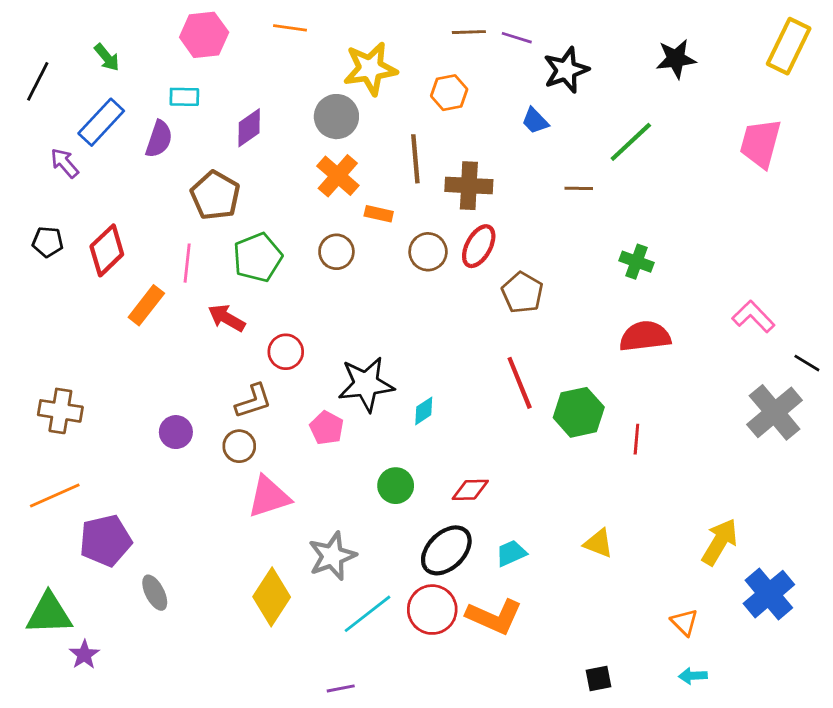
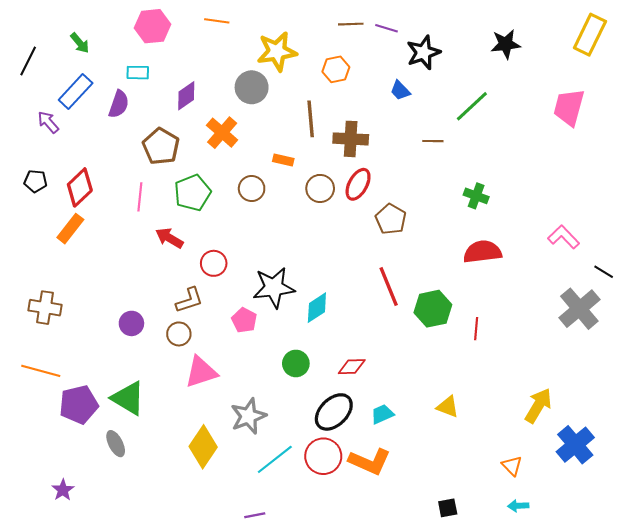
orange cross: (338, 176) -> (222, 133), moved
orange rectangle: (146, 305) -> (70, 229), moved
cyan diamond: (424, 411) -> (317, 308), size x1.4
orange line: (55, 495) -> (41, 371), turned 39
green triangle: (49, 614) -> (128, 398), moved, turned 33

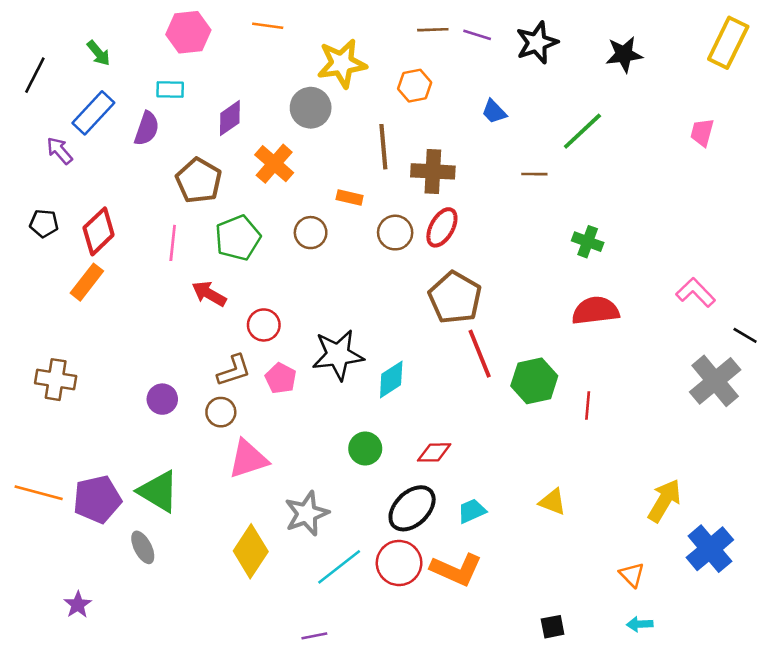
black star: (423, 53) -> (537, 43), moved
pink trapezoid: (569, 107) -> (702, 132), size x0.6
brown pentagon: (391, 219) -> (455, 298), moved, size x1.4
pink pentagon: (244, 320) -> (281, 378), moved
orange line: (41, 371) -> (39, 493), moved

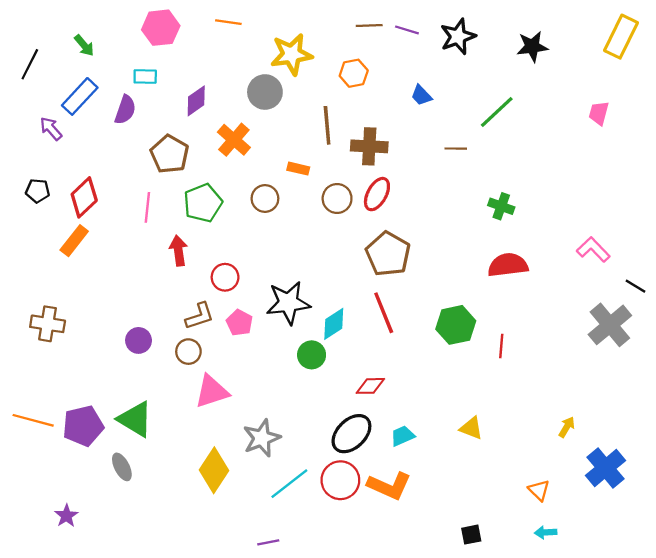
red arrow: (209, 294) -> (178, 251), turned 52
red line: (480, 354) -> (384, 313), moved
green circle: (365, 449) -> (312, 355), moved
yellow arrow: (664, 501) -> (567, 427), size x0.6

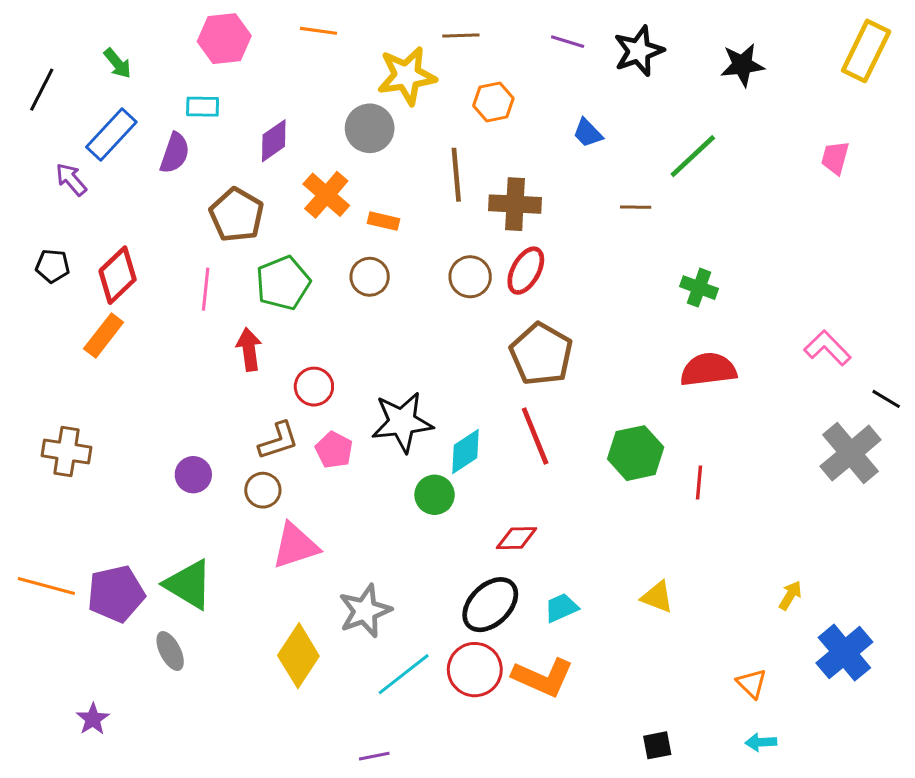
brown line: (369, 25) -> (461, 36), moved
orange rectangle: (298, 169) -> (384, 221), moved

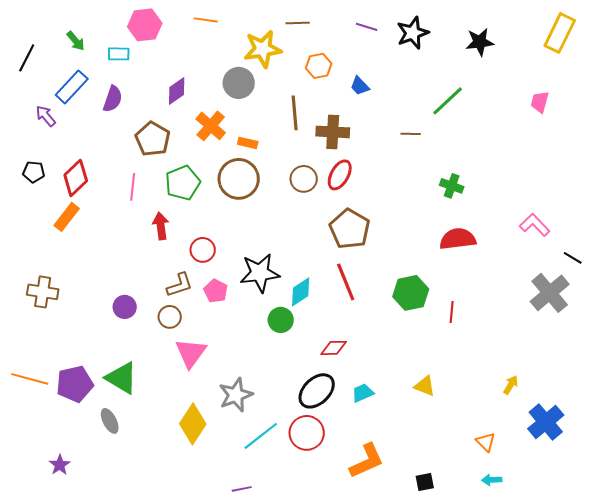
cyan rectangle: (203, 107) -> (119, 54), moved
blue trapezoid: (588, 133) -> (360, 86), moved
brown circle: (370, 277) -> (239, 179), size x1.6
pink triangle: (295, 546) -> (191, 353), turned -36
orange L-shape: (543, 677) -> (367, 461), moved, turned -48

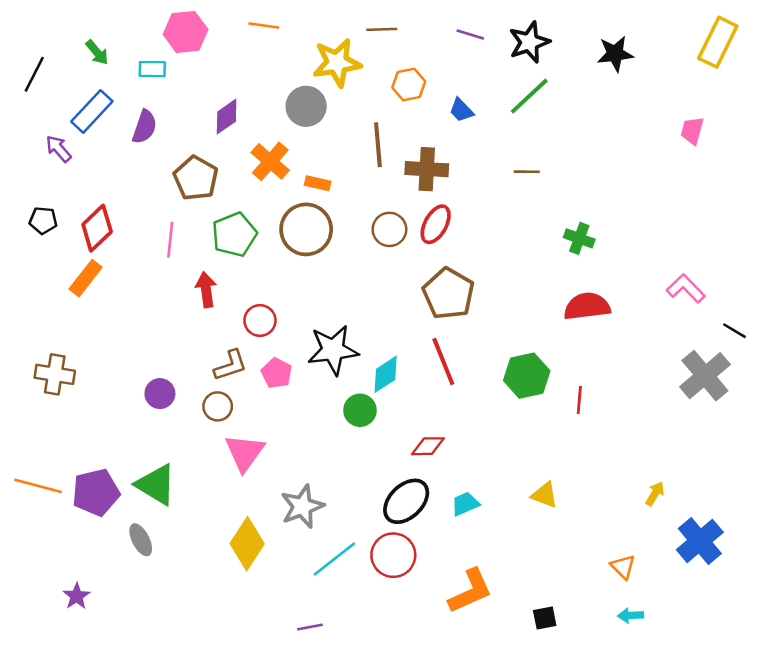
green line: (448, 101) -> (529, 96), moved

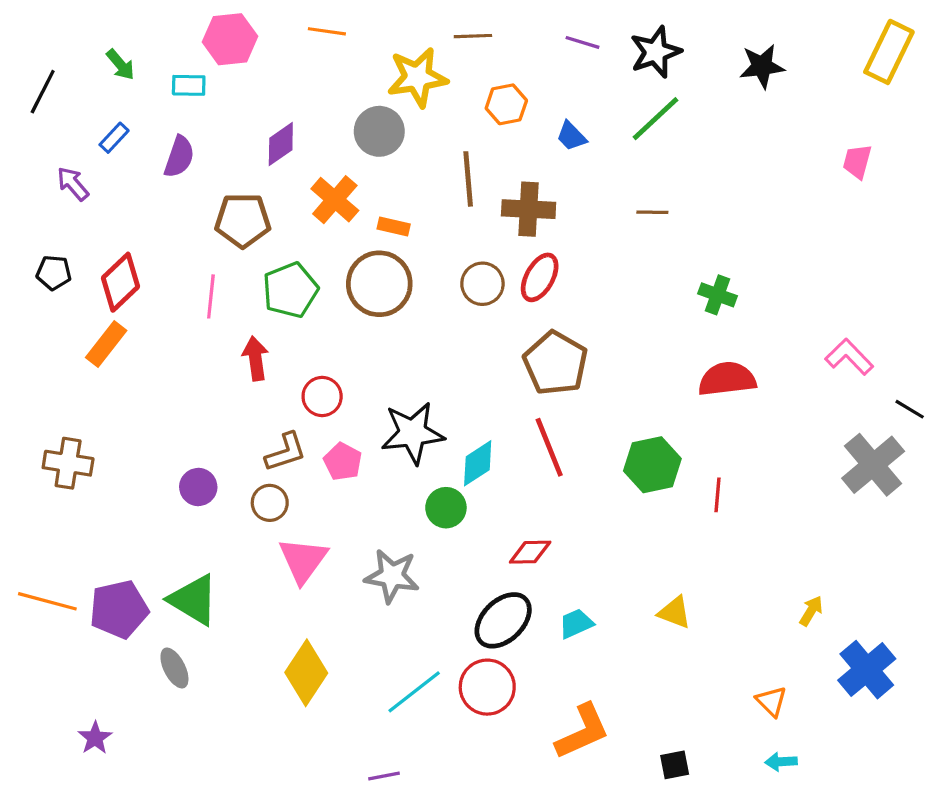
blue rectangle: (92, 111) -> (114, 138), size x0.6
brown pentagon: (196, 178) -> (243, 220), turned -30
gray star: (302, 506) -> (392, 576), moved, turned 30

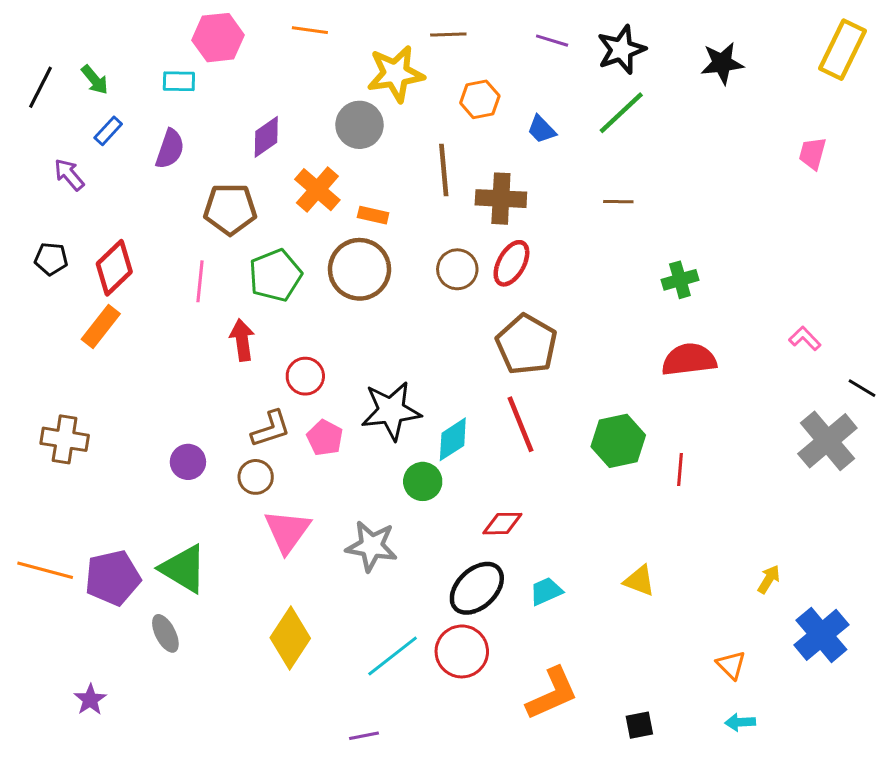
green arrow: (120, 65) -> (95, 80), moved
green cross: (717, 295) -> (680, 280), turned -36
pink L-shape: (849, 357) -> (805, 339), size x0.7

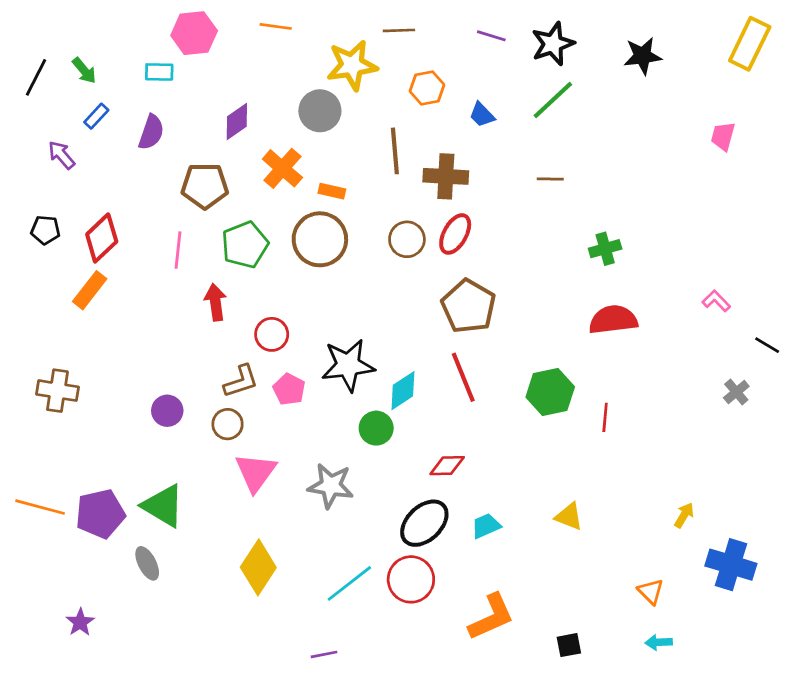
gray cross: (827, 441) -> (736, 392), size x0.5
blue cross: (821, 635) -> (731, 565), turned -33

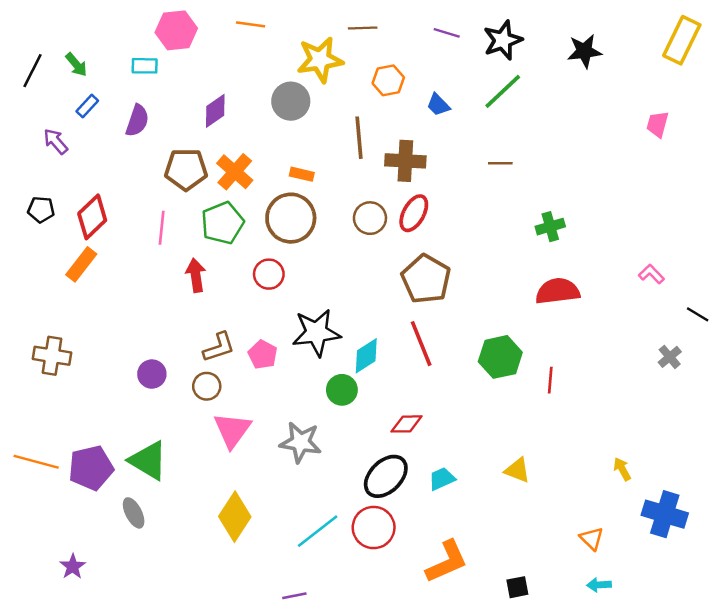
orange cross: (282, 168) -> (235, 172), moved
red circle: (272, 334) -> (269, 274), moved
yellow arrow: (684, 515) -> (622, 469), turned -60

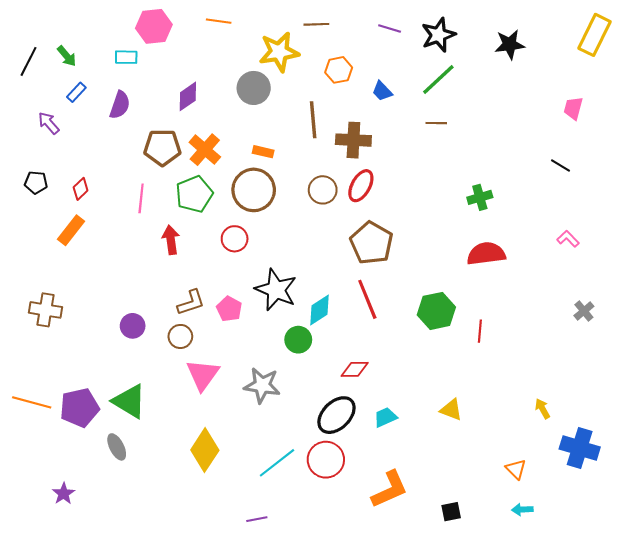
brown line: (500, 163) -> (436, 123), moved
red diamond: (92, 217) -> (81, 189), size x0.6
black line: (698, 314) -> (561, 166), moved
black star: (316, 333) -> (276, 290), turned 30

